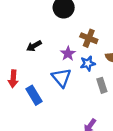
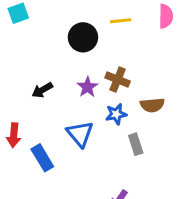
purple star: (68, 54) -> (87, 87), moved

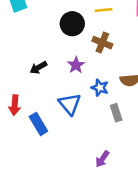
brown cross: (118, 79) -> (102, 43), moved
blue star: (116, 114) -> (100, 88), turned 30

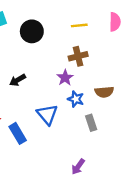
black circle: (72, 24) -> (32, 31), moved
brown cross: (102, 43) -> (78, 56), turned -36
purple star: (76, 65) -> (65, 78), moved

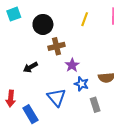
yellow line: (79, 25) -> (85, 19), turned -64
brown cross: (78, 56) -> (56, 46), moved

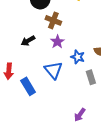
brown cross: (56, 46) -> (53, 20), turned 35
purple star: (72, 65) -> (57, 42), moved

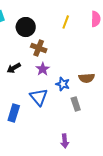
blue rectangle: (28, 86) -> (14, 113), turned 48
purple arrow: (80, 115) -> (65, 141), turned -40

